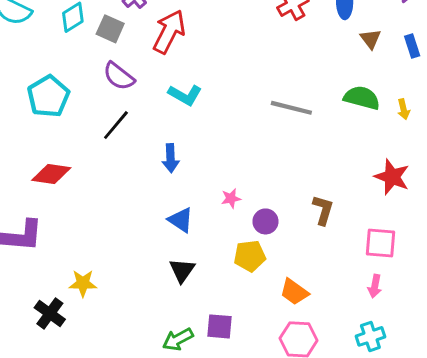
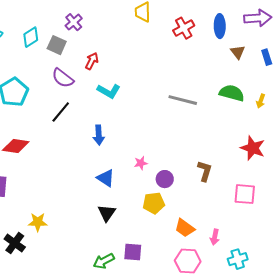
red arrow: (169, 32) -> (92, 61), moved, size x0.6
yellow arrow: (404, 109) -> (261, 101), turned 32
pink arrow: (375, 286) -> (215, 237), moved

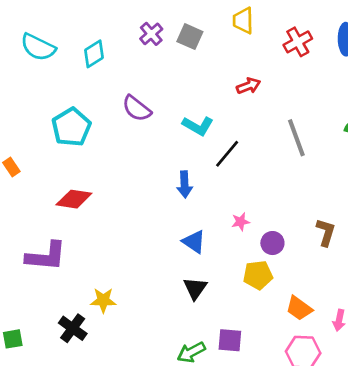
gray square: (57, 45) -> (190, 37), moved
red arrow: (92, 61) -> (248, 86), moved, turned 42
gray line: (183, 100) -> (296, 138), turned 56
black line: (61, 112) -> (227, 154), moved

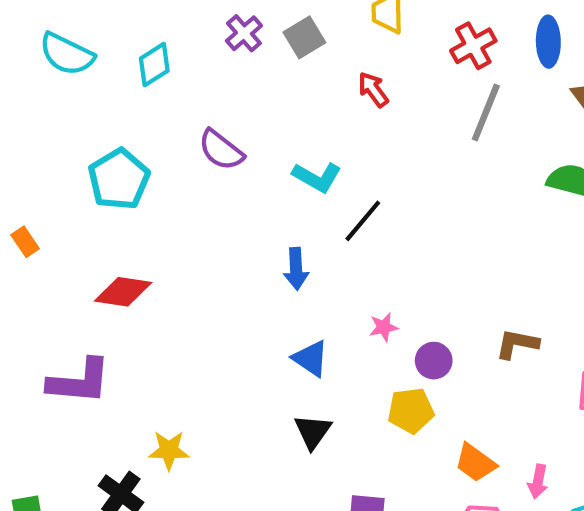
gray square: (190, 37) -> (304, 37), turned 35
red arrow: (248, 86) -> (373, 90), moved, turned -105
gray line: (296, 138) -> (486, 112), moved, turned 42
brown L-shape: (326, 232) -> (517, 344), turned -96

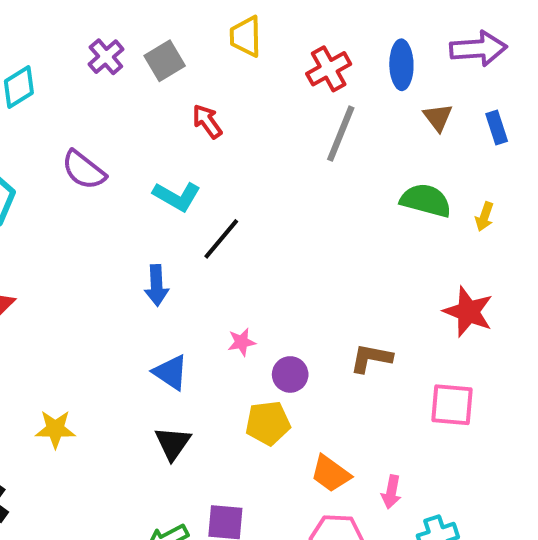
red arrow: (373, 90) -> (207, 121), moved
yellow star: (169, 450) -> (55, 429), moved

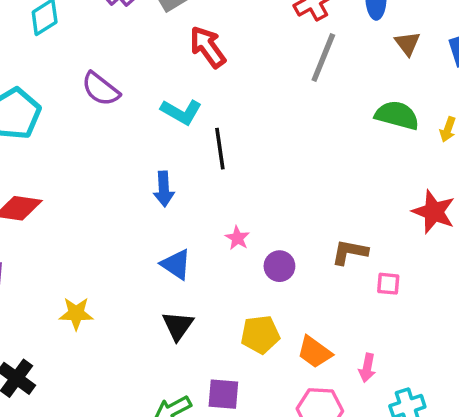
red arrow: (207, 121) -> (208, 47), size x1.4
black line: (221, 239) -> (220, 149), turned -48
pink star: (242, 342) -> (237, 238), turned -30
pink square: (452, 405) -> (388, 284), moved, size x0.6
yellow pentagon: (268, 423) -> (260, 334), moved

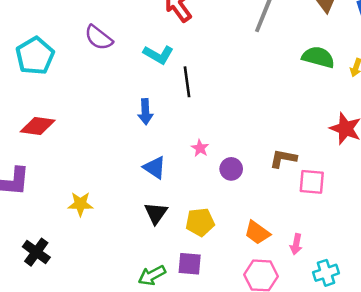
pink square: (388, 284) -> (312, 182), size x1.5
yellow pentagon: (260, 334) -> (200, 222), moved

